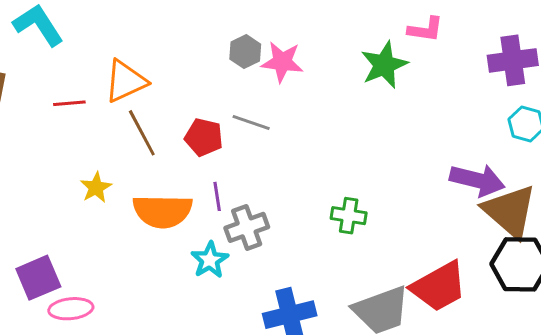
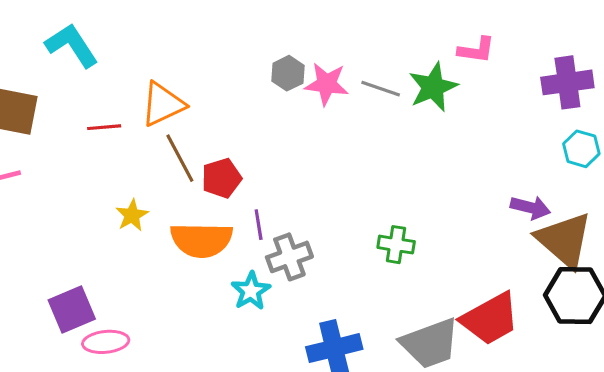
gray line: (251, 122) -> (381, 89), moved
red pentagon: (204, 137) -> (222, 178), moved, turned -30
purple arrow: (477, 180) -> (530, 208), size x0.7

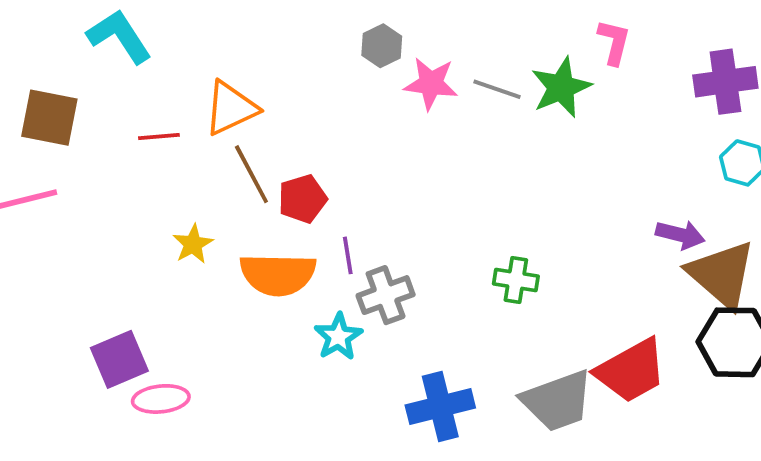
pink L-shape: (476, 50) -> (614, 42), turned -84
gray hexagon: (288, 73) -> (382, 46), moved

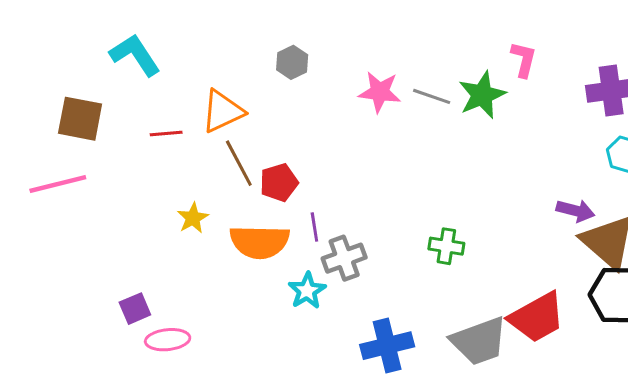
gray hexagon: (382, 46) -> (292, 62), moved
purple square: (119, 359) -> (135, 309), size x0.7

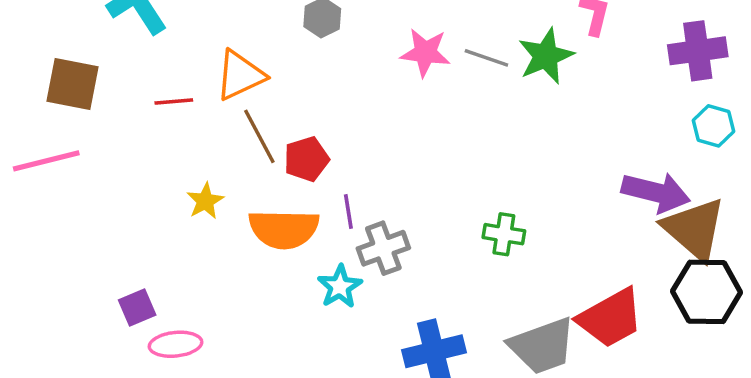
purple arrow: (575, 211) -> (656, 192), size x1.5

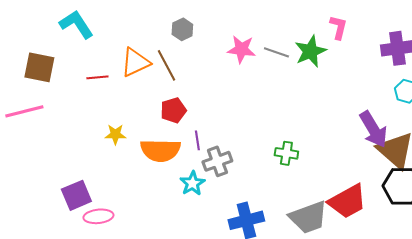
brown line: (259, 136) -> (166, 65), moved
purple arrow: (656, 192) -> (373, 129), turned 45
yellow star: (205, 201) -> (115, 134), turned 30
purple square: (137, 308) -> (76, 195), size x1.4

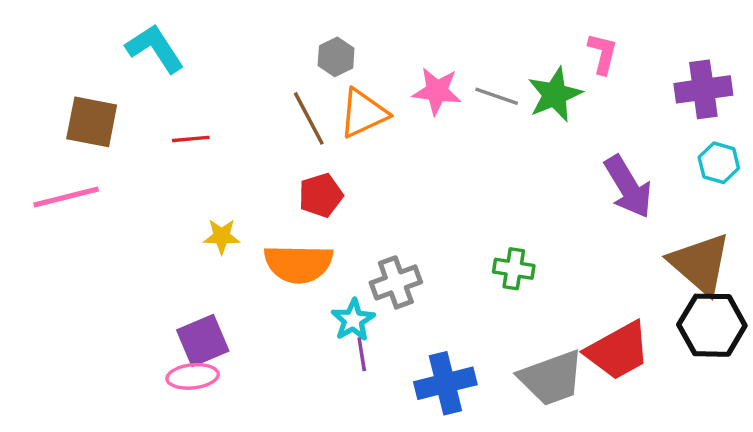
orange triangle: (135, 62) -> (363, 113), moved
purple arrow: (373, 129) -> (628, 187), moved
purple line: (197, 140) -> (362, 354), moved
purple square: (76, 195) -> (203, 341), moved

